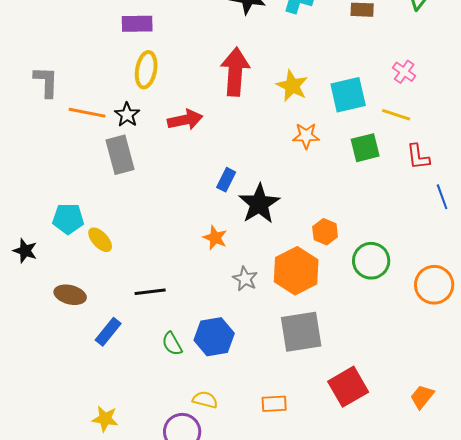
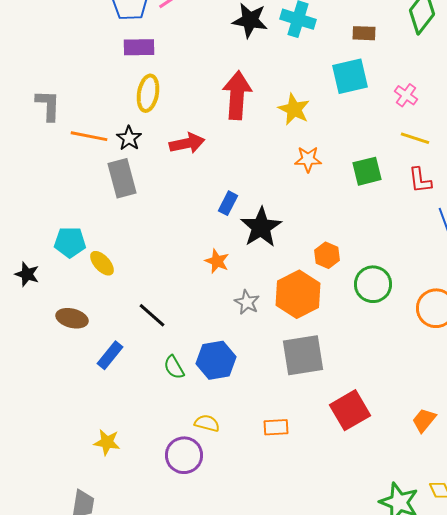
cyan square: (348, 95) -> (350, 76), moved
yellow line: (396, 115) -> (415, 138), moved
black line: (150, 292) -> (152, 315), turned 48

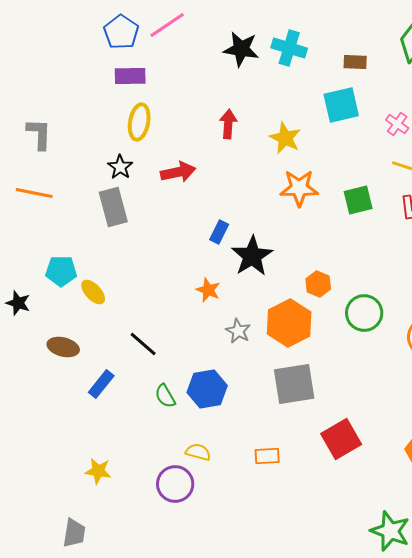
red arrow: (237, 95) -> (228, 124), size x0.6
orange line: (89, 136) -> (34, 193), moved
orange star: (308, 159) -> (299, 188), size x1.4

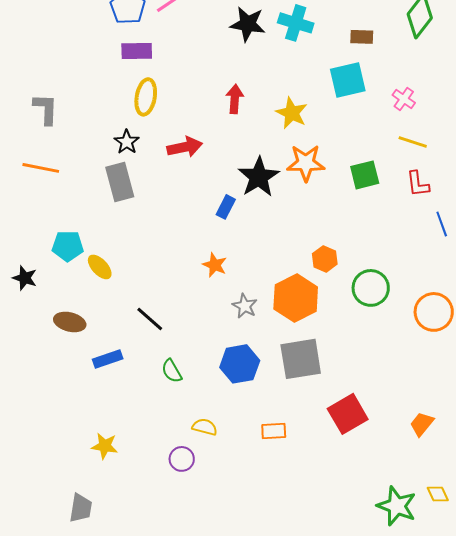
black star: (252, 256) -> (259, 177), moved
blue rectangle: (101, 384) -> (108, 359), turned 32
blue hexagon: (207, 389) -> (240, 364), moved
purple circle: (175, 484) -> (182, 459), size x0.7

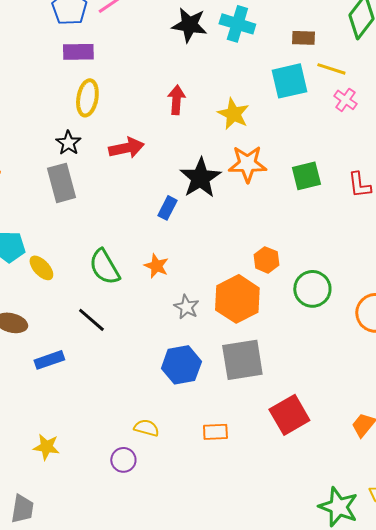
yellow line: (413, 142) -> (331, 69), moved
green semicircle: (172, 371) -> (104, 267), moved, size x1.5

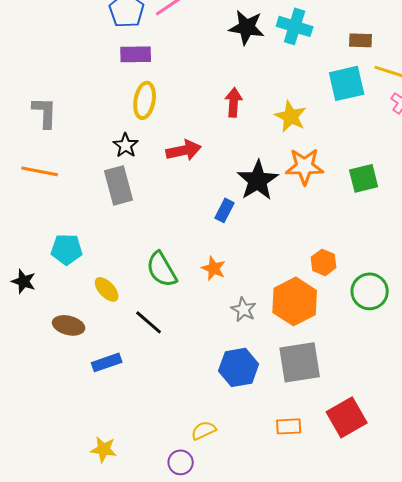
yellow ellipse: (41, 268) -> (107, 289), moved
yellow semicircle: (146, 428) -> (204, 430), turned -40
orange rectangle: (215, 432) -> (289, 426), moved

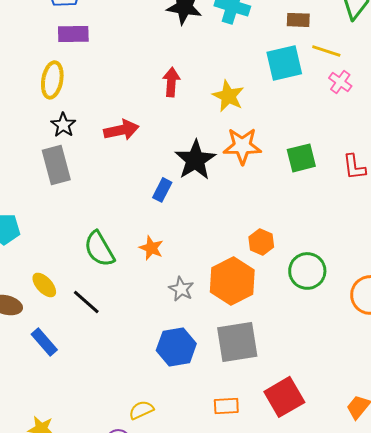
yellow ellipse: (145, 100) -> (52, 80), moved
yellow ellipse: (107, 289) -> (44, 285), moved
blue rectangle: (107, 362) -> (44, 342), turned 68

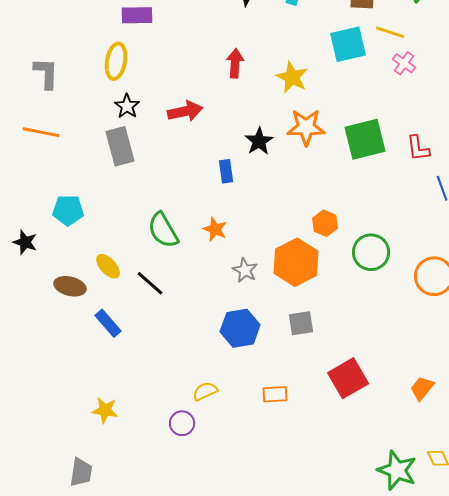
green square: (301, 158) -> (365, 139), size x1.4
black star: (195, 160) -> (259, 141), size x0.7
blue rectangle: (162, 190) -> (226, 171), turned -35
gray square: (237, 342) -> (301, 323), size x0.6
orange rectangle: (226, 406) -> (275, 394), moved

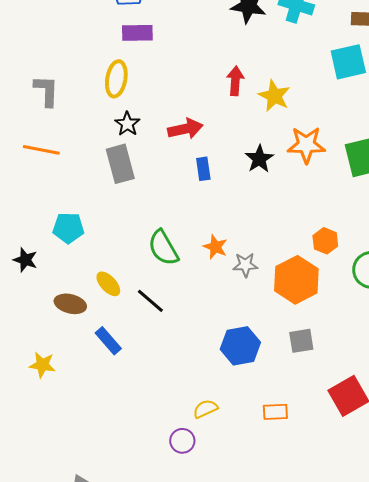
yellow star: (292, 77) -> (274, 96), moved
blue rectangle: (226, 171) -> (203, 169), moved
gray star: (245, 270) -> (245, 265), moved, turned -30
yellow star: (105, 410) -> (42, 365), moved

